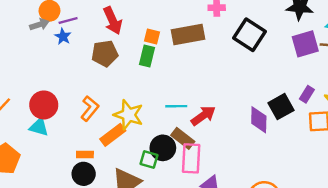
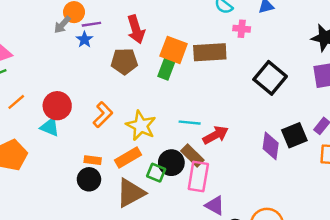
gray arrow: (39, 25) -> (62, 25), turned 144
black square: (249, 35) -> (270, 78), moved
orange square: (152, 36) -> (174, 50), size x1.6
orange rectangle: (113, 135) -> (128, 157), moved

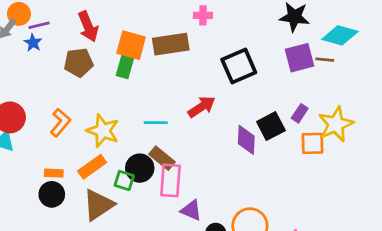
black square: (270, 78) -> (239, 66), turned 32
red arrow: (216, 135) -> (202, 107), moved

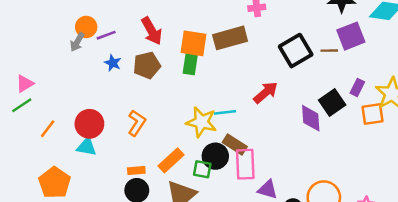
blue star: (33, 43) -> (113, 63), moved
brown line: (325, 60) -> (329, 51), moved
yellow star: (103, 131) -> (201, 122), moved

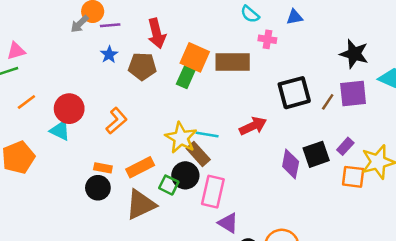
brown line: (329, 51) -> (328, 102), turned -70
brown rectangle: (235, 145) -> (198, 154), moved

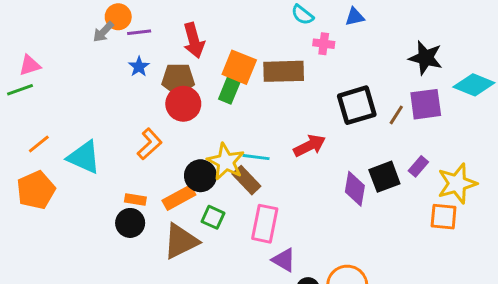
orange line: (26, 102) -> (39, 144), moved
red circle: (69, 109) -> (183, 104), moved
cyan triangle: (60, 131) -> (84, 157), size x1.4
black circle: (185, 175) -> (200, 176), moved
orange square: (353, 177) -> (444, 217), moved

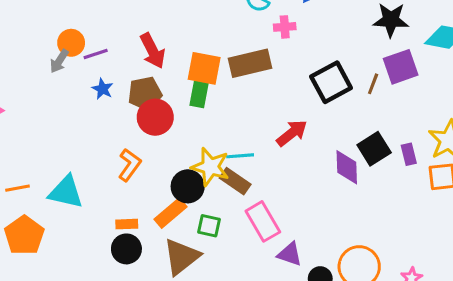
orange line: (39, 144) -> (17, 188), turned 40
purple rectangle: (418, 166) -> (409, 154), moved, turned -42
pink rectangle: (265, 224) -> (263, 221), turned -30

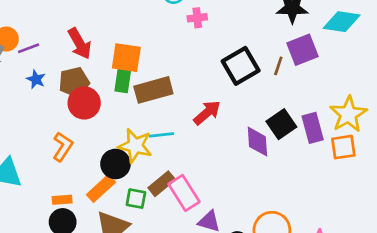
brown rectangle: (250, 63) -> (153, 90), moved
purple rectangle: (409, 154) -> (313, 128), size x1.5
brown rectangle: (235, 181) -> (162, 184), moved, turned -72

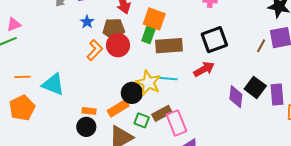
black square: (241, 66) -> (214, 40), moved
black square: (281, 124) -> (255, 87), turned -30
orange L-shape: (63, 147) -> (95, 50), moved

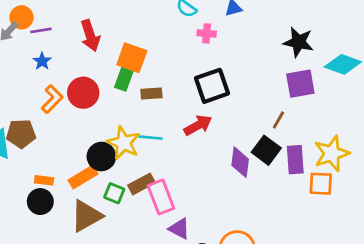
brown pentagon: (114, 29) -> (21, 134), moved
brown rectangle: (169, 46) -> (151, 93), size x0.6
brown line: (261, 46) -> (278, 120), moved

